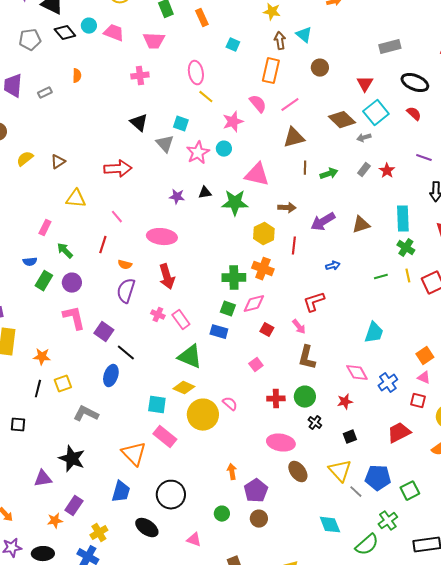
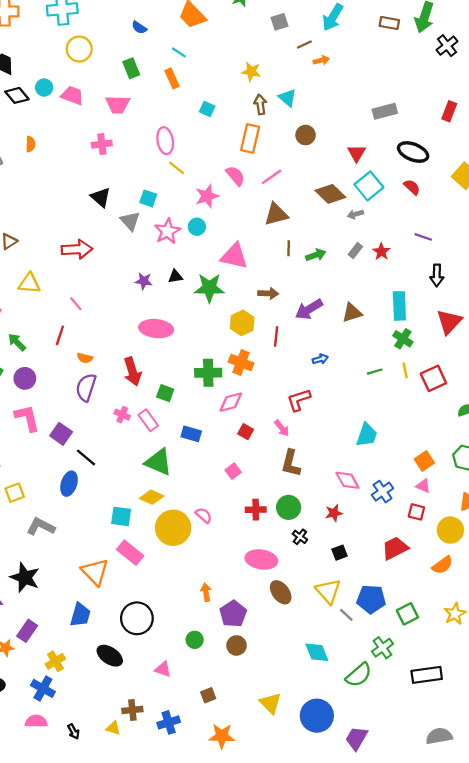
pink ellipse: (162, 237) -> (156, 329), moved
green square: (228, 309) -> (165, 393), moved

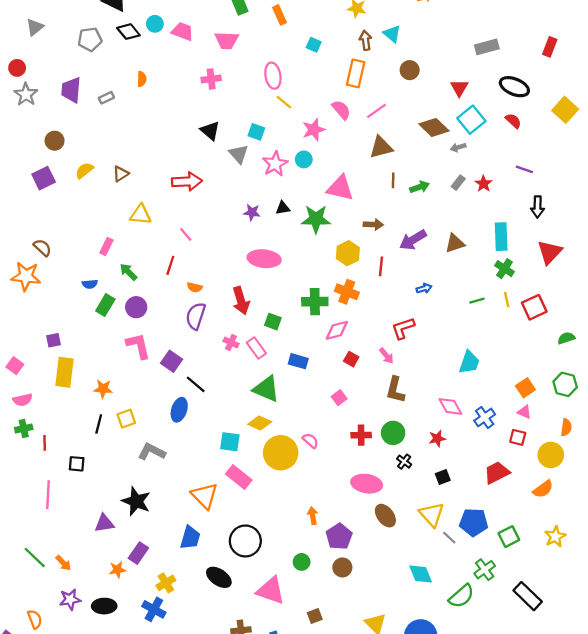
pink triangle: (163, 669) -> (271, 591), size x1.8
black rectangle: (427, 675) -> (528, 596), turned 52

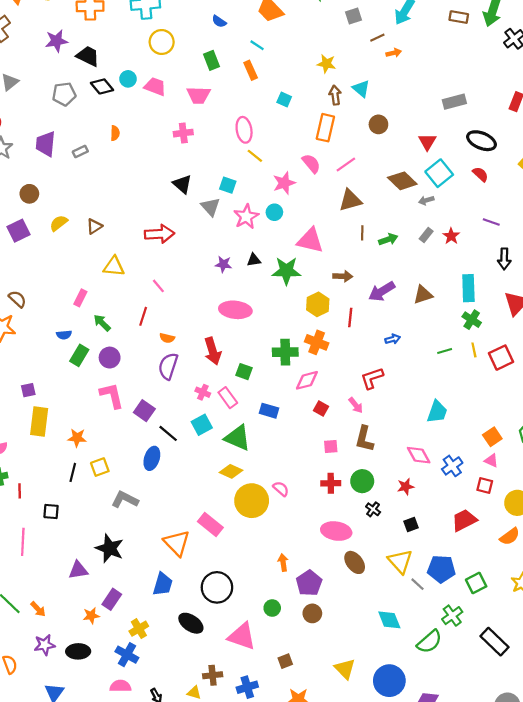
pink square: (339, 398) -> (331, 446), moved, turned 32
cyan square: (230, 442) -> (202, 425), moved, turned -36

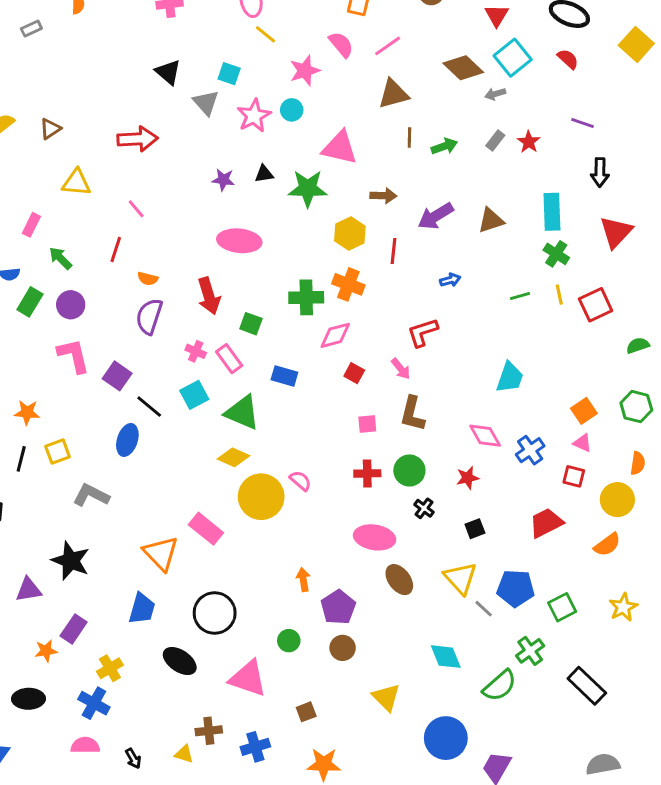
yellow triangle: (345, 669) -> (386, 697), moved

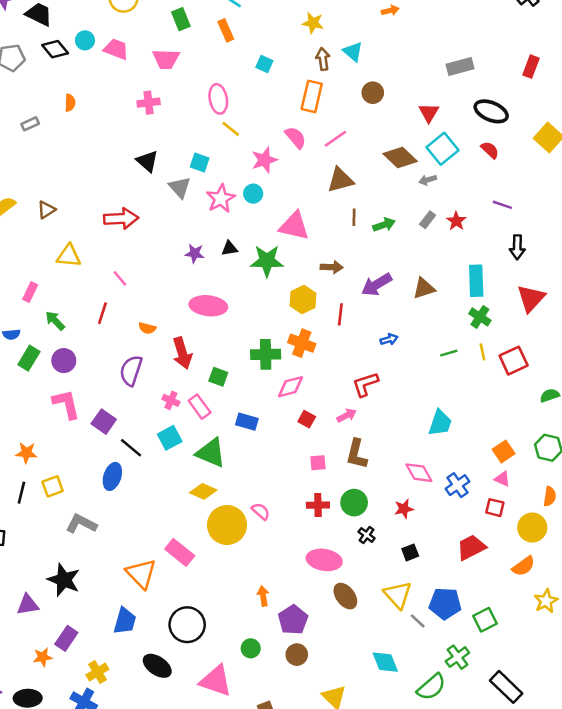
orange semicircle: (148, 279) -> (147, 328), moved
pink arrow: (401, 369) -> (347, 415), turned -78
yellow star: (623, 607) -> (546, 601), moved

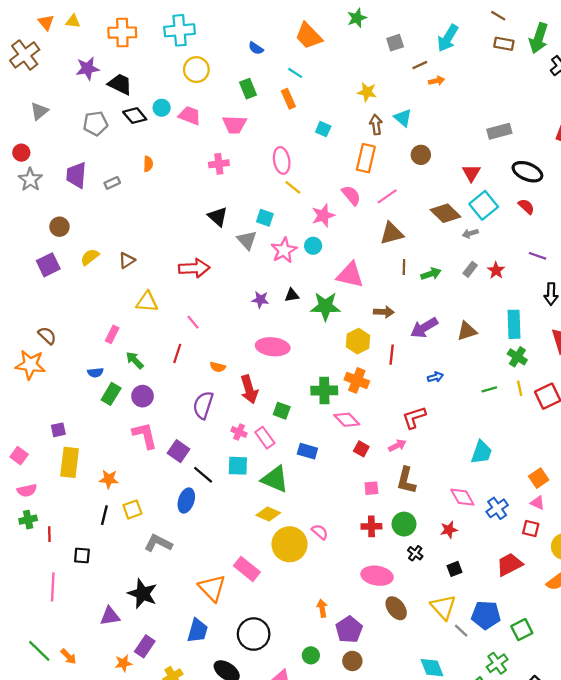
pink diamond: (291, 387) -> (347, 420), turned 60
cyan square: (170, 438) -> (238, 466), turned 30

